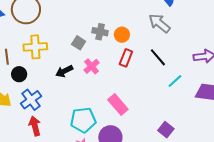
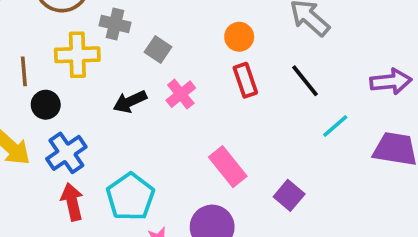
gray cross: (100, 32) -> (115, 24), moved
red rectangle: (126, 58) -> (245, 80), turned -42
cyan pentagon: (83, 120) -> (130, 197), moved, turned -30
purple square: (166, 130) -> (289, 195), moved

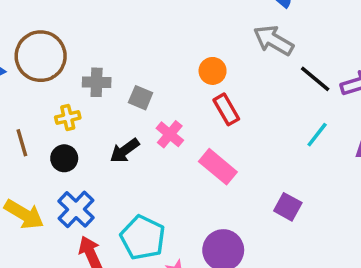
yellow cross: (77, 55) -> (68, 118), size x0.6
black line: (305, 81) -> (315, 79), moved
black circle: (46, 105) -> (64, 158), moved
pink rectangle: (228, 167) -> (218, 167), moved

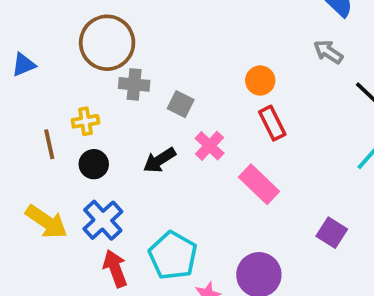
gray arrow: (273, 40) -> (328, 52), size x0.7
brown circle: (41, 56) -> (107, 43), moved
yellow cross: (68, 118) -> (85, 121), moved

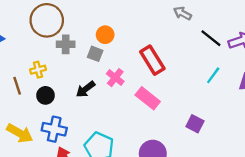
orange circle: (260, 80) -> (105, 35), moved
red rectangle: (272, 123) -> (152, 60), size x1.4
blue cross: (103, 220) -> (54, 129), turned -30

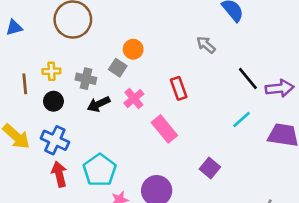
gray arrow: (183, 13) -> (206, 45), moved
gray cross: (66, 44) -> (86, 79), moved
red rectangle: (152, 60) -> (179, 88), size x0.7

